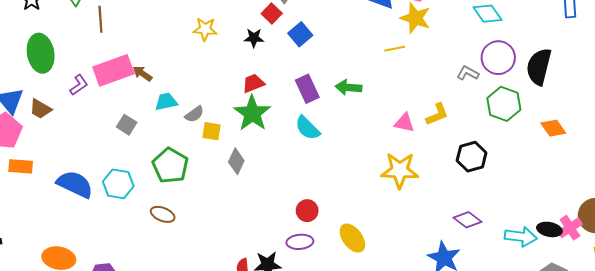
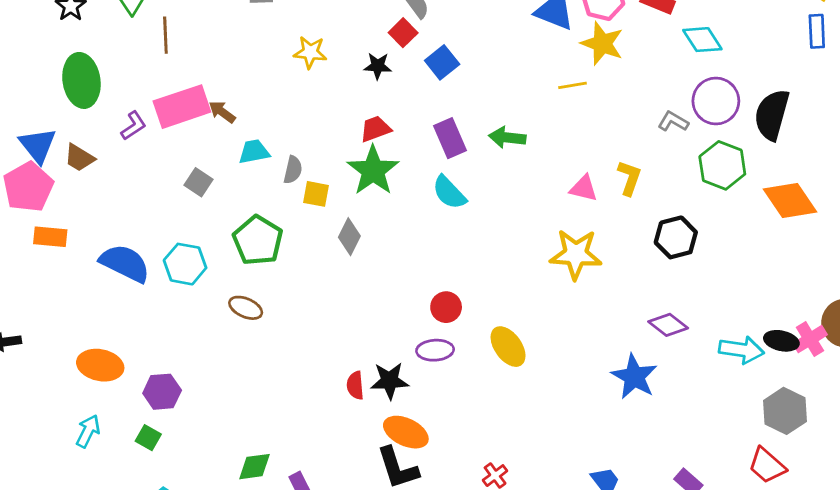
gray semicircle: (194, 114) -> (293, 170), turned -42
yellow L-shape: (437, 114) -> (629, 178), turned -50
orange diamond: (553, 128) -> (790, 200), size x1.5

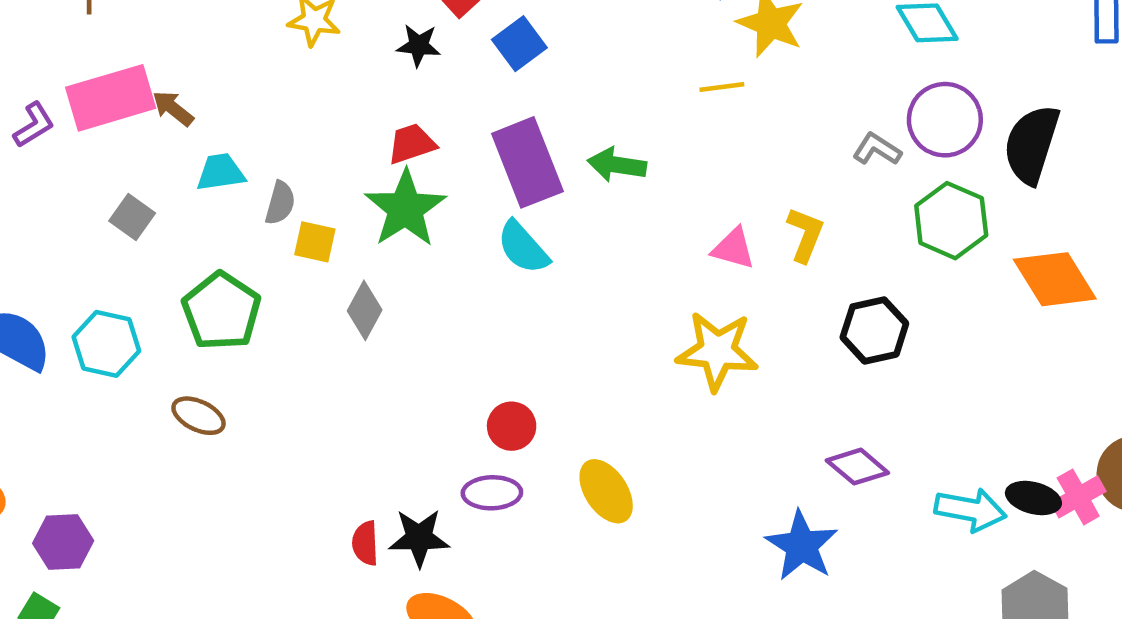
purple rectangle: (450, 138) -> (527, 162), size x1.4

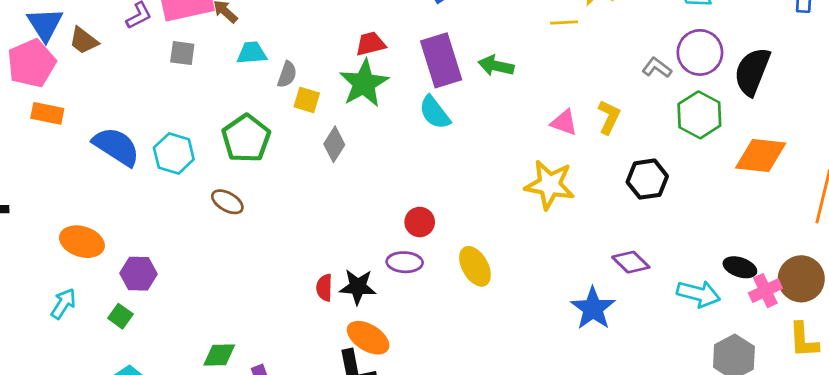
gray square: (132, 217) -> (182, 53), moved, turned -32
orange diamond: (1055, 279) -> (761, 156), turned -56
black ellipse: (1033, 498) -> (740, 267), moved

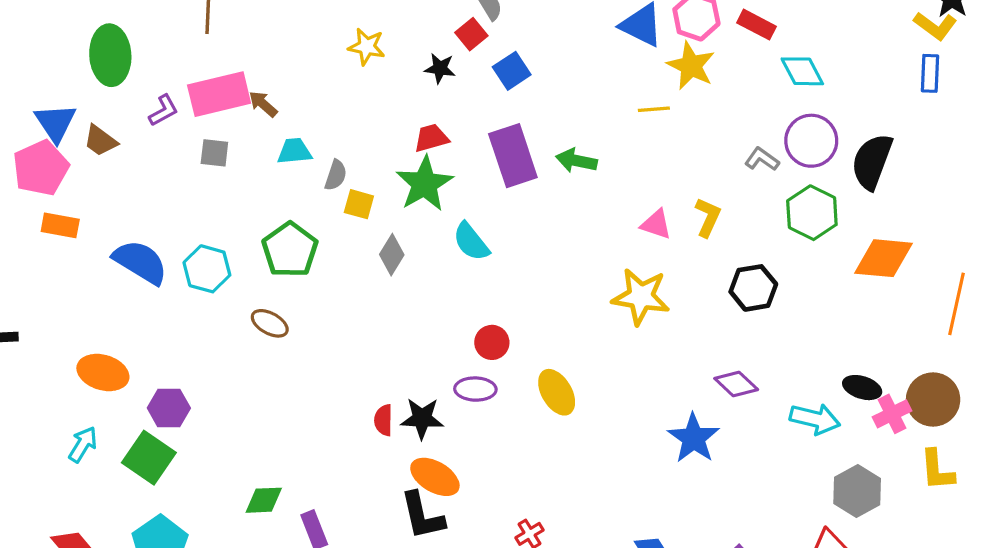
cyan semicircle: (435, 112) -> (471, 242), moved
green square: (120, 316) -> (149, 458), size x1.8

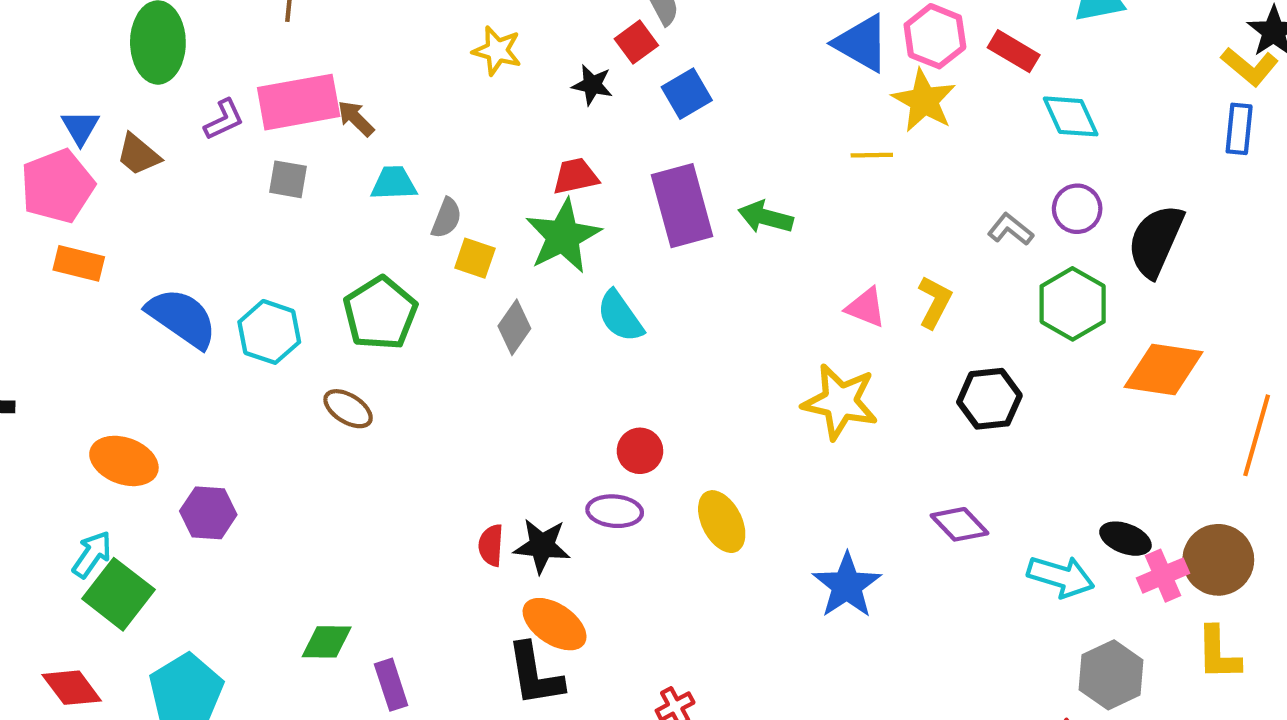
blue triangle: (55, 123) -> (80, 128), size x0.7
purple circle: (811, 141) -> (1077, 209), size x0.7
blue star: (694, 438) -> (847, 585), moved
green square: (149, 458) -> (118, 594), moved

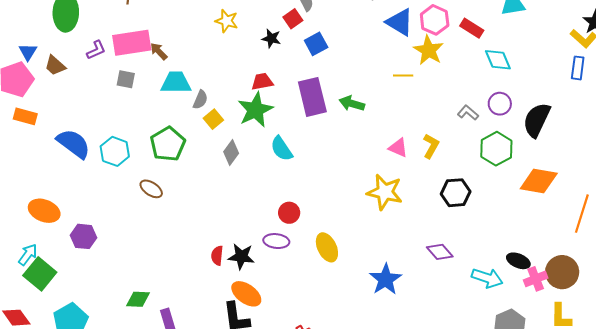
cyan trapezoid: (394, 183) -> (176, 82), size x1.4
yellow square: (475, 258) -> (213, 119), turned 30

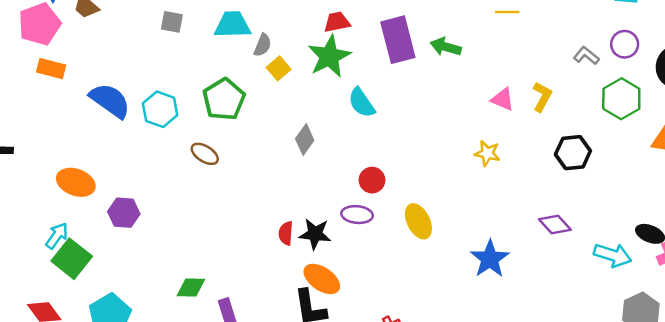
gray diamond: (231, 152) -> (305, 139), moved
yellow star: (385, 192) -> (487, 153), size x0.6

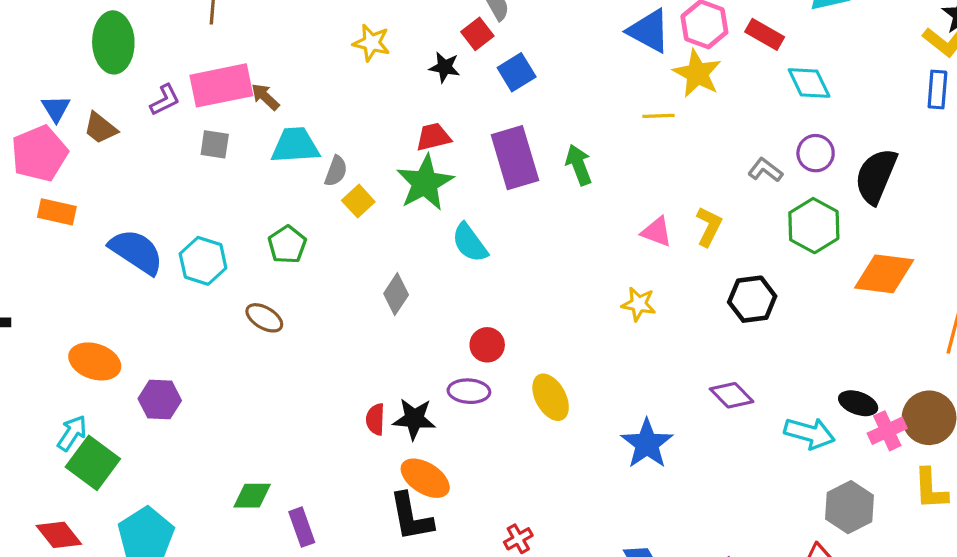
green arrow: (446, 47) -> (579, 165), turned 56
green pentagon: (224, 99) -> (287, 245), size x0.7

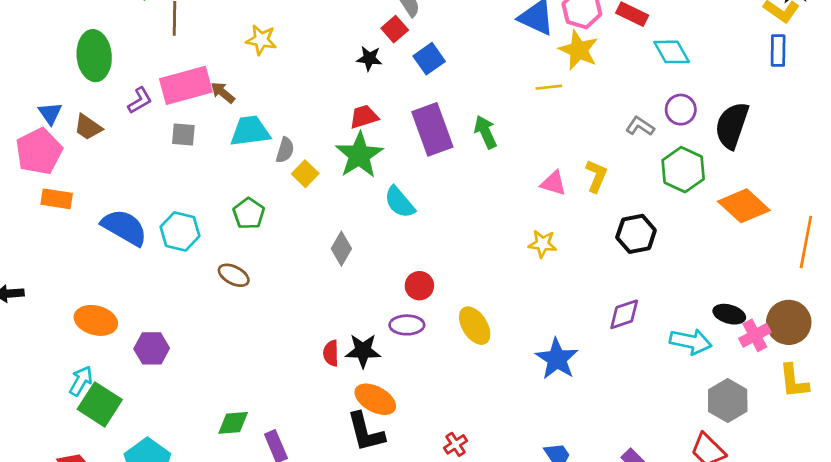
yellow star: (371, 43) -> (261, 40), moved
orange diamond: (884, 274) -> (744, 206), turned 39
purple diamond: (732, 395) -> (624, 314), turned -60

